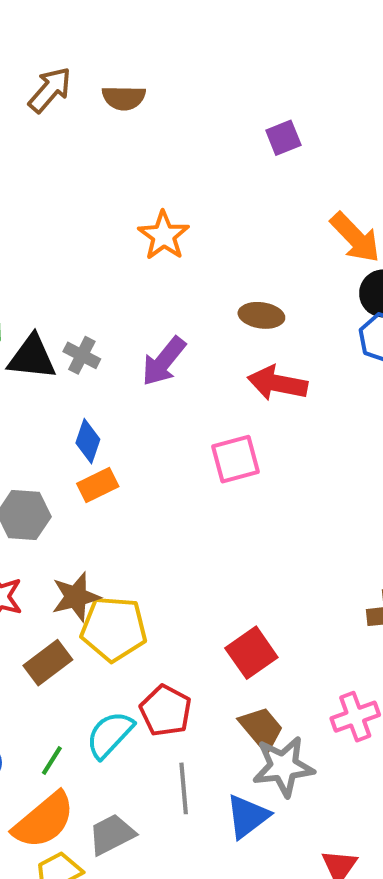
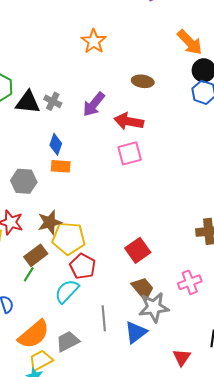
red arrow: (277, 383) -> (129, 121), moved
orange rectangle: (98, 485) -> (61, 166), turned 30
red pentagon: (166, 711) -> (83, 266), moved
green line: (52, 761) -> (29, 274), moved

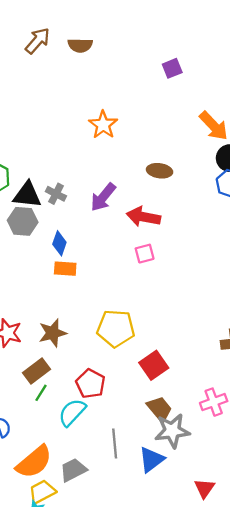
pink square: (130, 153) -> (145, 254), size x0.7
gray hexagon: (24, 181) -> (23, 221), moved
yellow pentagon: (69, 238) -> (116, 328), moved
green line: (29, 274) -> (41, 393), moved

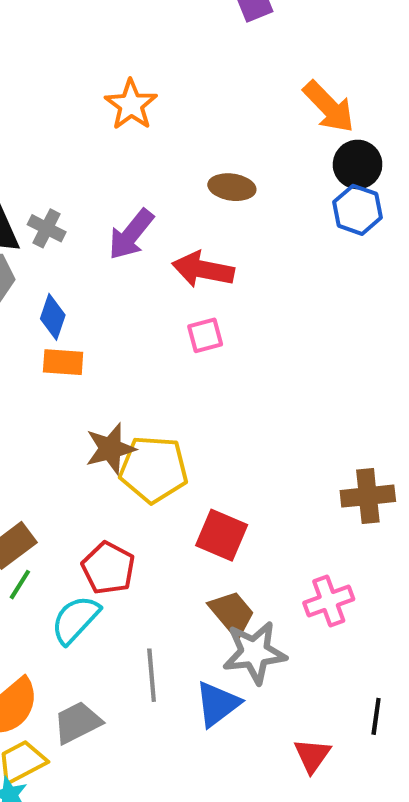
brown star: (53, 333) -> (110, 449), moved
red square: (154, 365) -> (222, 535), turned -32

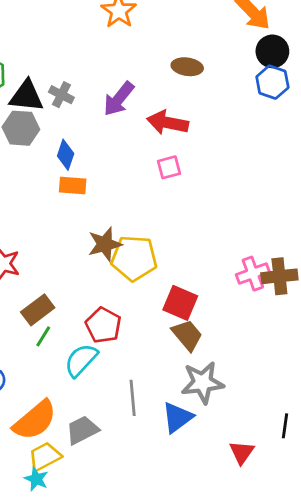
pink cross: (329, 601) -> (253, 274), moved
brown trapezoid: (232, 613) -> (187, 335), moved

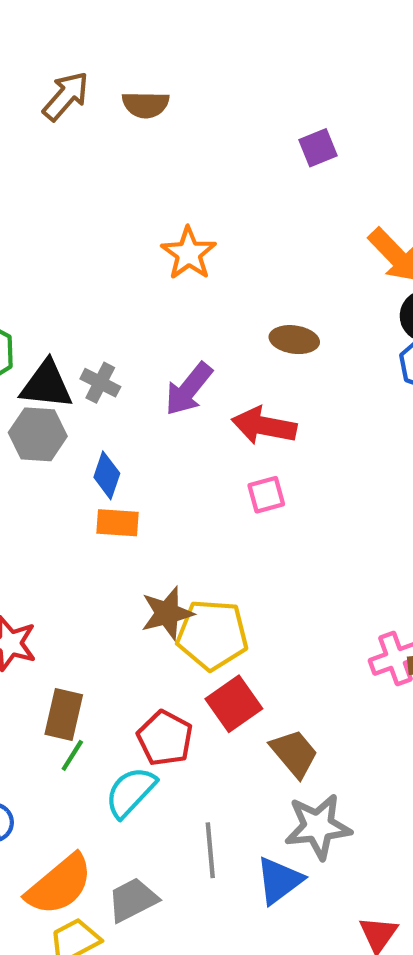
red square: (180, 303) -> (234, 704), moved, turned 32
brown rectangle: (38, 310) -> (64, 715), turned -40

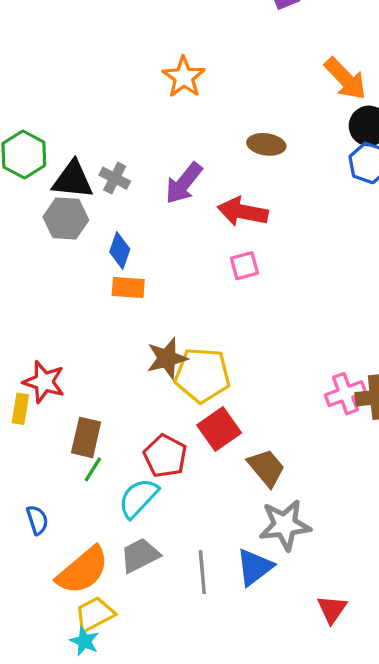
gray line: (210, 850) -> (202, 572), moved
gray trapezoid: (133, 900) -> (140, 555), moved

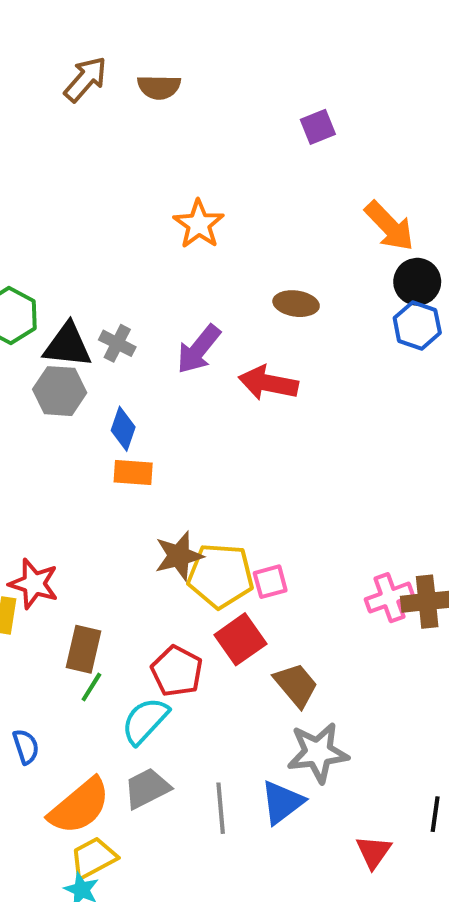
pink square: (244, 266) -> (270, 582), moved

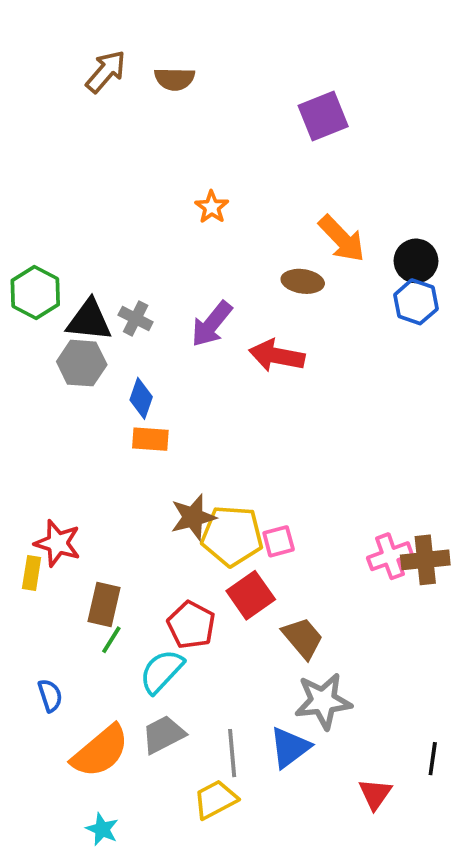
purple square: (318, 127) -> (323, 116), size x1.5
orange star: (199, 224) -> (212, 207), size x0.7
orange arrow: (389, 226) -> (342, 239), moved
yellow trapezoid: (93, 858) -> (215, 799), moved

